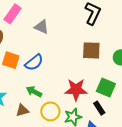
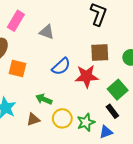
blue semicircle: (34, 62) -> (61, 66), moved
green square: (106, 88) -> (118, 90), turned 30
red star: (76, 90) -> (86, 76), moved

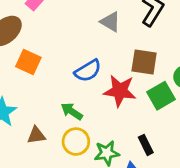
gray triangle: (47, 32) -> (110, 22), moved
green square: (118, 90) -> (161, 96), moved
green arrow: (44, 99) -> (72, 111), moved

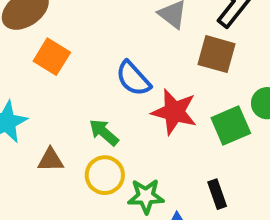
brown square: (144, 62) -> (217, 54), moved
blue semicircle: (88, 71) -> (133, 79), turned 72
black rectangle: (146, 145) -> (217, 194), moved

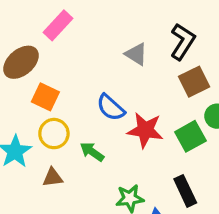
brown square: (217, 54) -> (194, 82), moved, turned -36
yellow circle: (105, 175) -> (54, 134), moved
black rectangle: (217, 194) -> (185, 191), size x1.4

